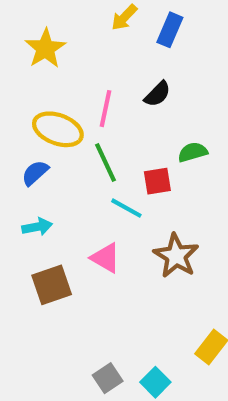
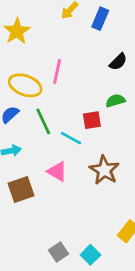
black semicircle: (157, 94) -> (118, 62), moved
green line: (106, 162) -> (43, 121), moved

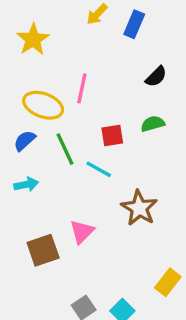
red square: (92, 120) -> (112, 136), moved
pink triangle: (57, 171) -> (82, 232), moved, turned 45
brown square: (21, 190) -> (43, 250), moved

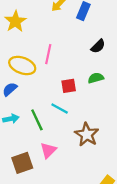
green line: (65, 149) -> (37, 120), moved

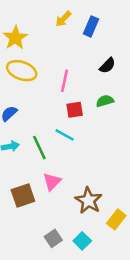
pink line: (48, 54) -> (65, 81), moved
yellow ellipse: (22, 65) -> (22, 71), moved
brown star: (87, 135) -> (89, 201), moved

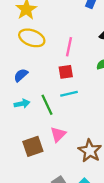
red square: (75, 110) -> (66, 72), moved
cyan line: (65, 135) -> (69, 94), turned -42

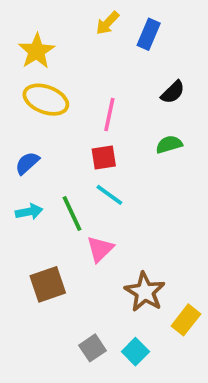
cyan line: (69, 94) -> (109, 195), turned 49
pink triangle: (58, 134) -> (100, 249), moved

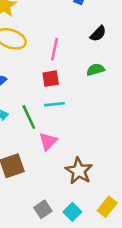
cyan line: (109, 195) -> (54, 104), turned -42
yellow rectangle: (186, 320) -> (107, 207), moved

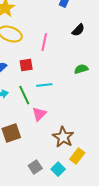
green semicircle: (95, 70) -> (81, 69), moved
red square: (51, 79) -> (26, 65), moved
yellow rectangle: (107, 207) -> (77, 156), moved

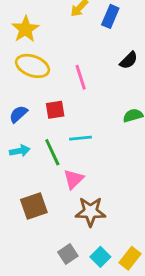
pink line: (44, 42) -> (81, 77), turned -30
brown star: (63, 137) -> (90, 212), moved, turned -30
yellow rectangle: (77, 156) -> (130, 258), moved

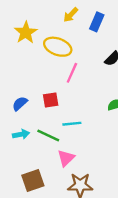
yellow ellipse: (33, 66) -> (58, 47), moved
pink line: (81, 77) -> (72, 73), turned 42
green line: (52, 152) -> (48, 136), turned -40

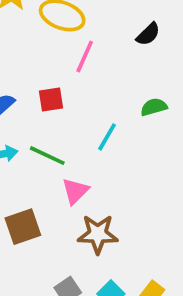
cyan line: (72, 124) -> (107, 137), moved, turned -54

